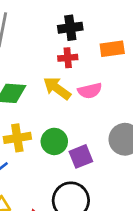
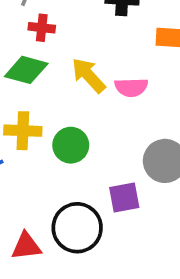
red cross: (68, 58) -> (42, 28), moved
purple square: (81, 156) -> (124, 198), moved

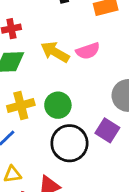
purple square: (124, 198) -> (107, 130), turned -30
black circle: (77, 228) -> (69, 143), moved

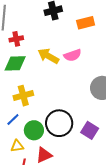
green circle: (58, 105) -> (34, 130), moved
purple square: (107, 130) -> (90, 130), moved

